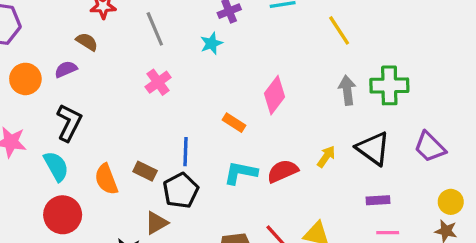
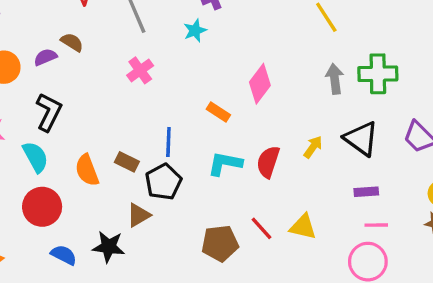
brown semicircle: (87, 42) -> (72, 42), moved
red semicircle: (283, 171) -> (268, 162), turned -48

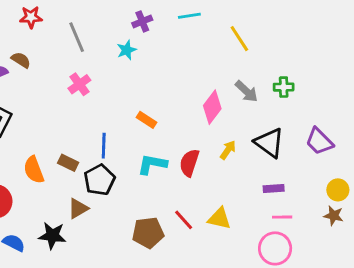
green cross: (378, 74) -> (284, 87), size x0.6
gray arrow: (335, 79) -> (246, 91), turned 140
pink diamond: (260, 84) -> (212, 107), moved

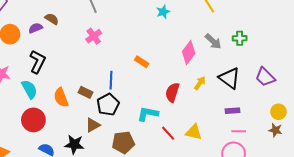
cyan star: (127, 50) -> (163, 12), moved
cyan L-shape: (152, 164) -> (148, 114), moved
brown pentagon: (148, 233) -> (123, 142), moved

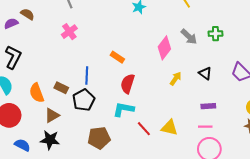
black triangle: (229, 78) -> (205, 73), size x0.6
red semicircle: (172, 92) -> (128, 84), moved
brown triangle: (93, 125) -> (52, 115), moved
pink line: (239, 131) -> (205, 127), moved

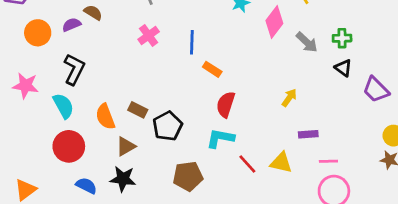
pink diamond: (164, 48) -> (274, 22), moved
black triangle: (205, 73) -> (343, 68), moved
blue line: (87, 76) -> (192, 42), moved
purple rectangle: (208, 106) -> (308, 134), moved

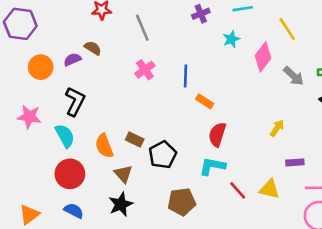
brown triangle: (126, 146) -> (123, 174), turned -42
black star: (123, 179) -> (121, 204), turned -30
blue semicircle: (86, 186) -> (74, 211), moved

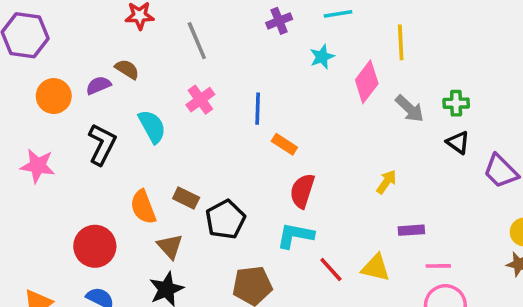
yellow line: (287, 29) -> (401, 42), turned 30
cyan semicircle: (65, 136) -> (152, 126), moved

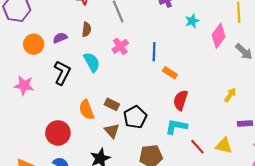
brown semicircle: (127, 69) -> (86, 29), moved, turned 64
brown triangle: (170, 246) -> (112, 131), moved

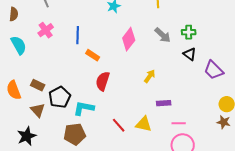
pink diamond: (219, 36) -> (129, 39), moved
cyan L-shape: (176, 127) -> (84, 108), moved

